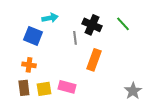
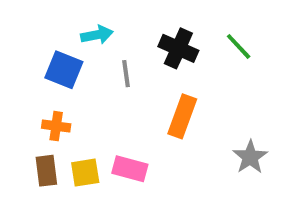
gray line: (75, 38) -> (126, 74), moved
gray star: (133, 91) -> (250, 157), moved

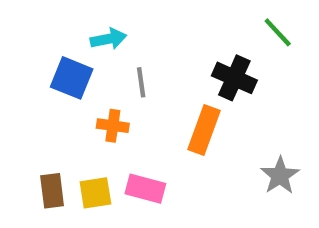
green line: (239, 46) -> (278, 32), moved
black cross: (178, 48) -> (234, 78), moved
orange cross: (56, 126) -> (113, 126), moved

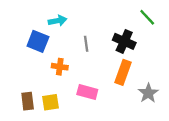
gray line: (141, 82) -> (86, 44), moved
orange rectangle: (204, 130) -> (123, 72), moved
pink rectangle: (145, 189) -> (87, 92), moved

